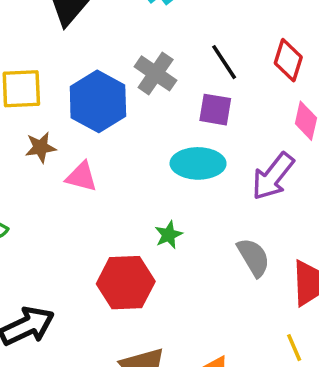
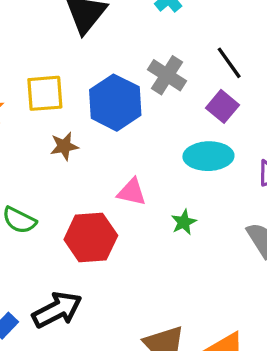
purple square: (215, 110) -> (222, 106), turned 32
pink triangle: (81, 177) -> (132, 192), moved
red hexagon: (126, 283) -> (91, 238), moved

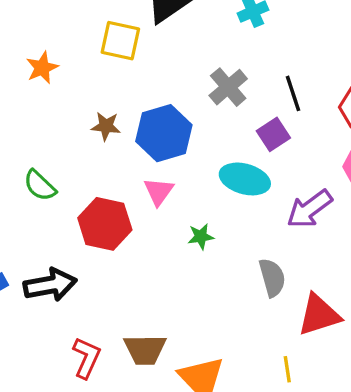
yellow square: (45, 93) -> (120, 41), moved
blue hexagon: (115, 103) -> (164, 133), moved
pink triangle: (132, 192) -> (159, 191), turned 36

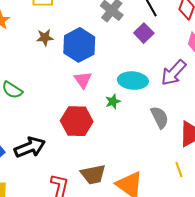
brown star: (106, 126) -> (45, 37), moved
cyan ellipse: (245, 179) -> (133, 81), moved
red hexagon: (105, 224) -> (77, 121), moved

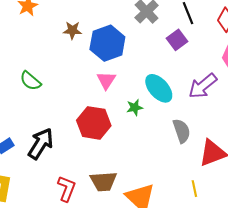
cyan ellipse: (133, 81) -> (159, 88), turned 36
black arrow: (30, 147) -> (41, 144), turned -44

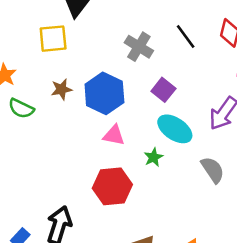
purple square: (177, 40) -> (163, 90), moved
pink triangle: (106, 80) -> (114, 135), turned -36
green semicircle: (30, 81) -> (21, 108), moved

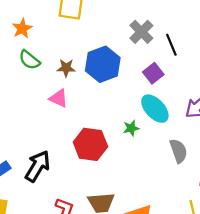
black line: (186, 36) -> (171, 45), moved
brown star: (61, 89) -> (66, 68), moved
pink triangle: (114, 135) -> (59, 98), moved

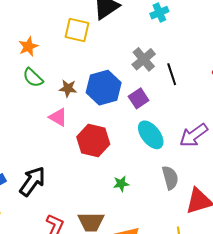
purple square: (153, 73) -> (139, 98), moved
green star: (131, 128) -> (121, 184), moved
red hexagon: (90, 144) -> (93, 140), moved

